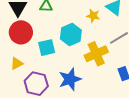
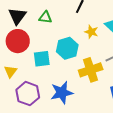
yellow triangle: (17, 63) -> (10, 72), turned -32

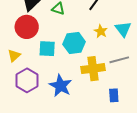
blue star: (62, 93) -> (61, 86), turned 30

